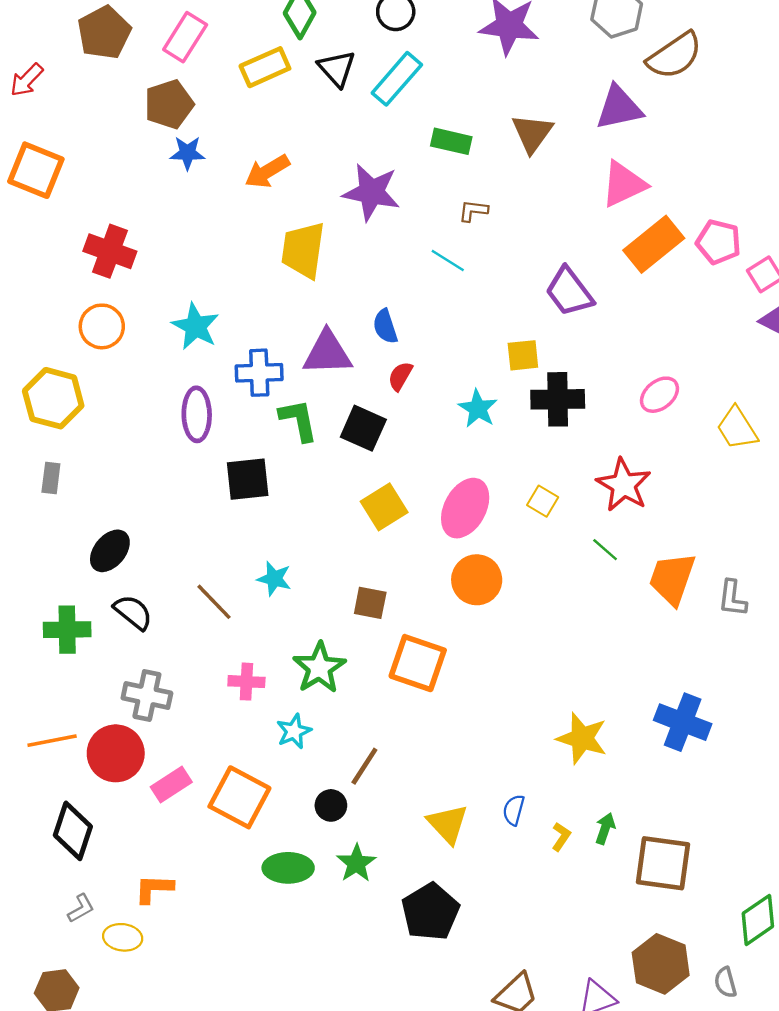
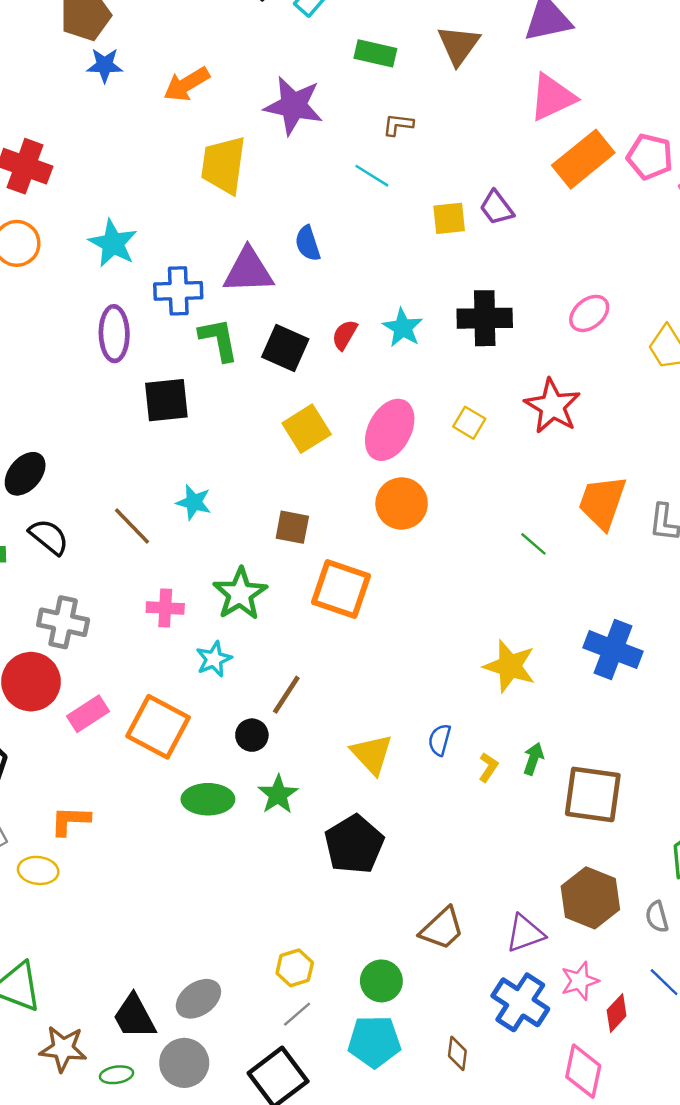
purple trapezoid: (569, 292) -> (497, 208), size x0.7
yellow square: (523, 355) -> (449, 218), moved
red semicircle: (400, 376) -> (345, 335), moved
green line: (605, 550) -> (533, 544), moved

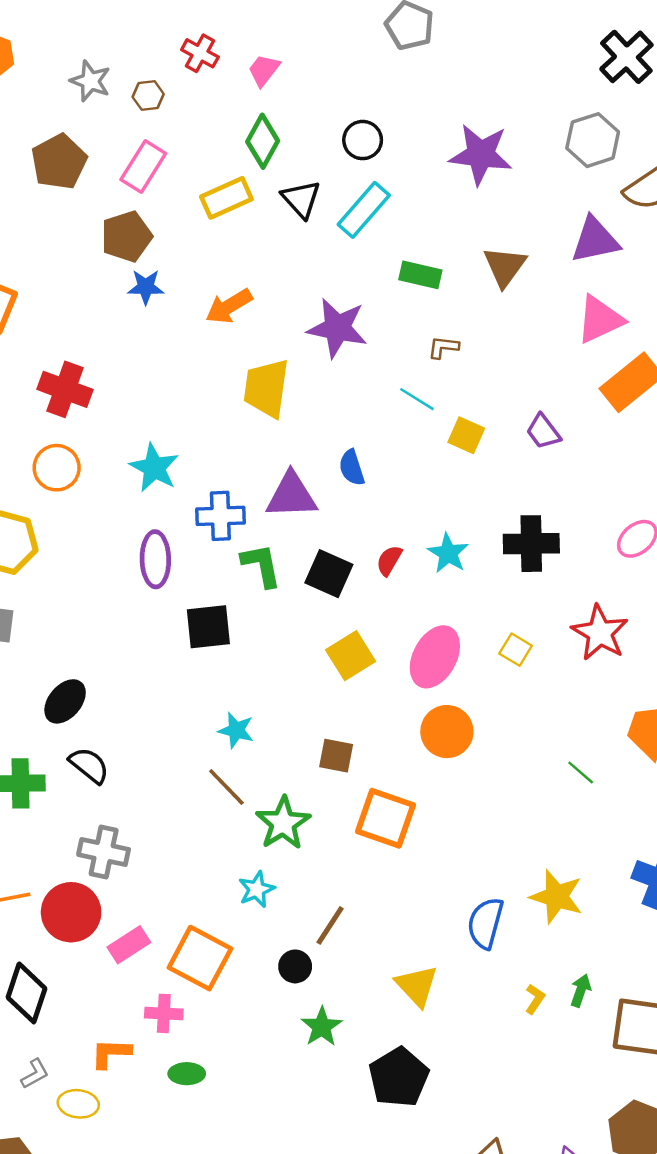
yellow square: (449, 218) -> (466, 435), moved, turned 30
brown line: (132, 526) -> (226, 787), moved
pink cross: (165, 608) -> (164, 1013), moved
blue semicircle: (440, 740) -> (485, 923), moved, size x1.6
green ellipse: (208, 799) -> (187, 1074), moved, size x0.7

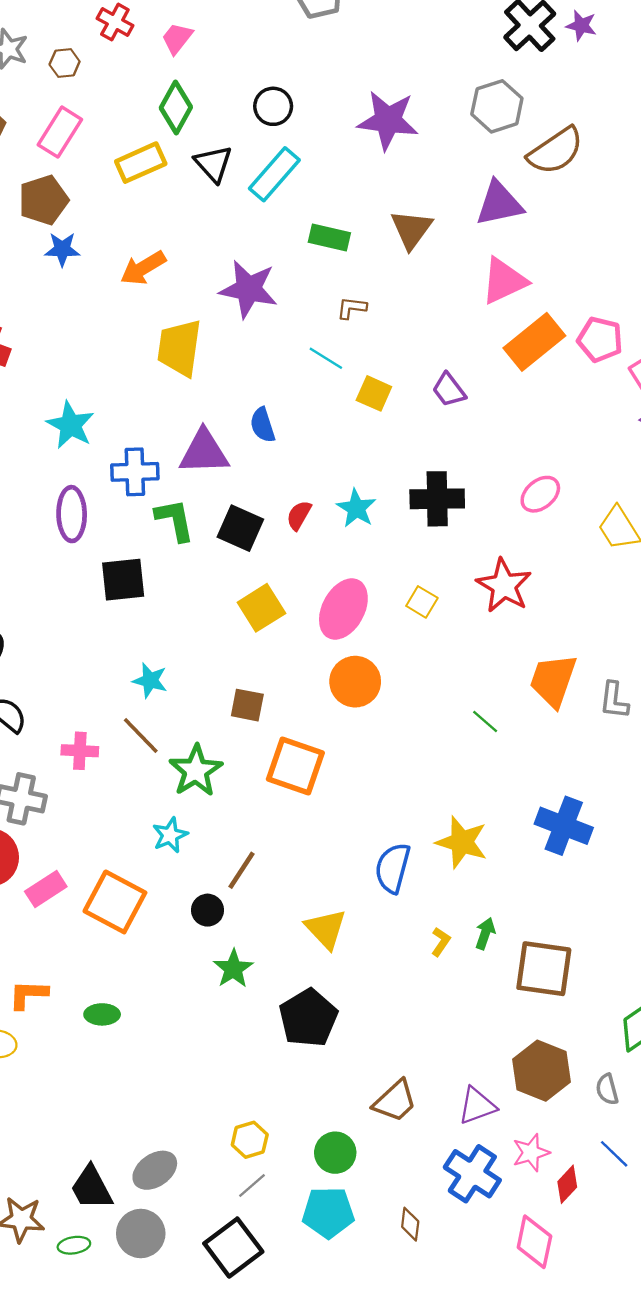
pink cross: (164, 1013) -> (80, 751), moved

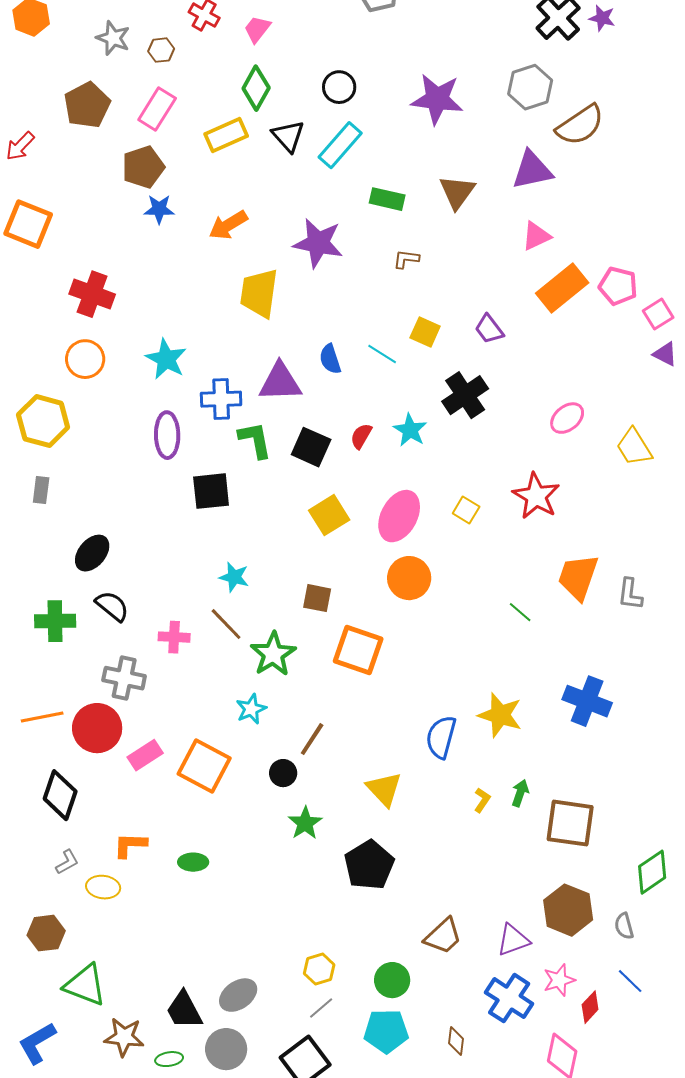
pink triangle: (504, 281) -> (536, 236), size x0.7
cyan line: (326, 358) -> (382, 354), moved
black cross: (437, 499) -> (465, 395), moved, turned -33

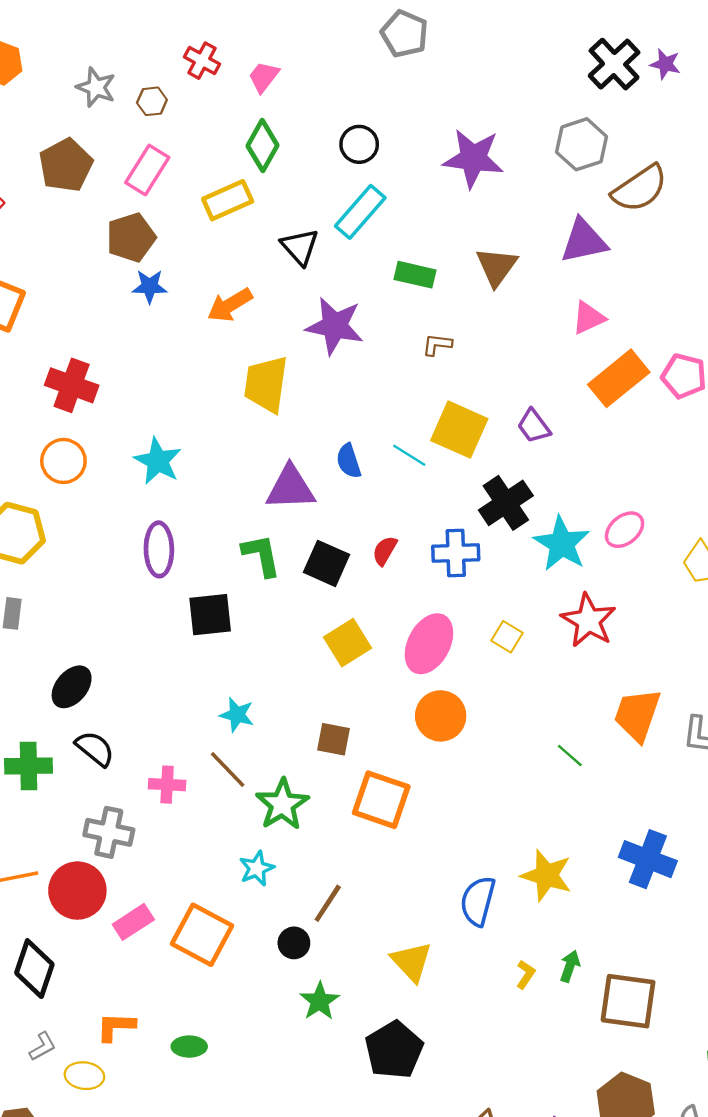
black triangle: (288, 136) -> (300, 247), moved
yellow square: (425, 332) -> (459, 430), size x1.6
blue cross: (221, 399) -> (456, 553), moved
cyan star: (410, 430) -> (562, 544), moved, size x1.4

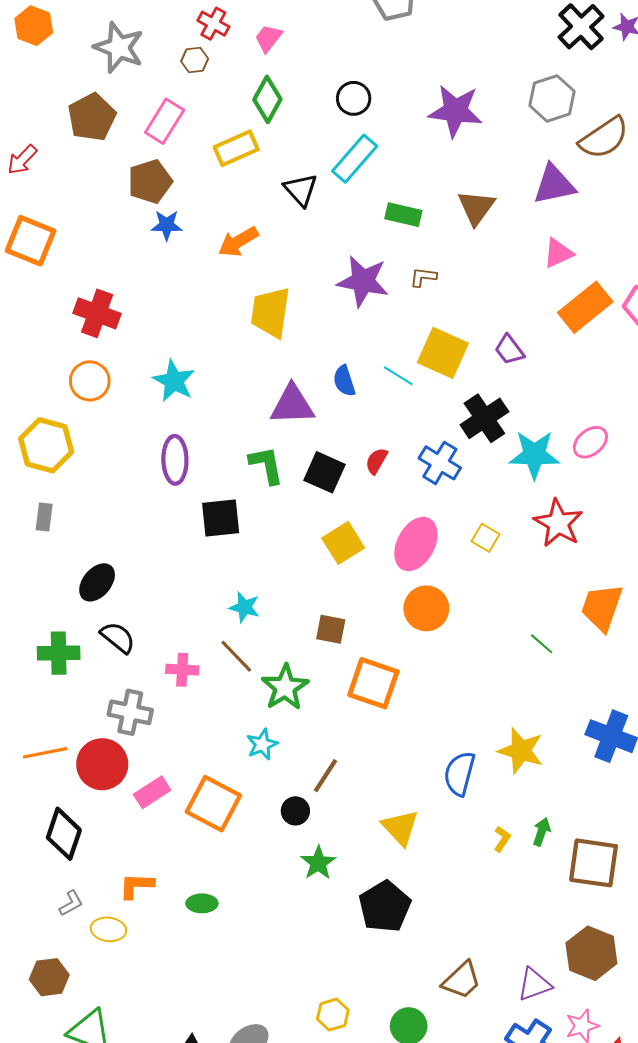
gray star: (96, 87) -> (119, 47), size x1.4
brown hexagon: (152, 101) -> (195, 60), moved
purple star: (335, 326) -> (363, 281), moved
cyan star: (562, 544) -> (534, 455), turned -30
blue cross: (456, 553) -> (440, 463), turned 33

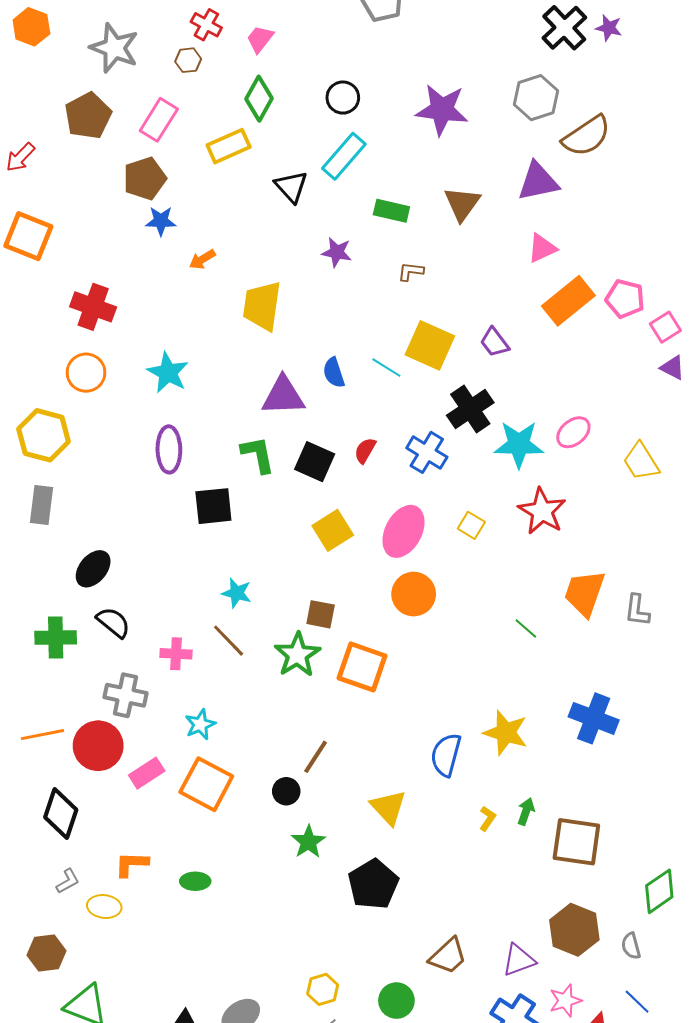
orange arrow: (238, 242) -> (202, 259), moved, size x0.7
purple star: (363, 281) -> (337, 252), moved, size x0.6
gray rectangle: (44, 517) -> (42, 505), size x1.4
green star: (285, 687) -> (297, 655), moved
cyan star: (262, 744) -> (200, 724), moved

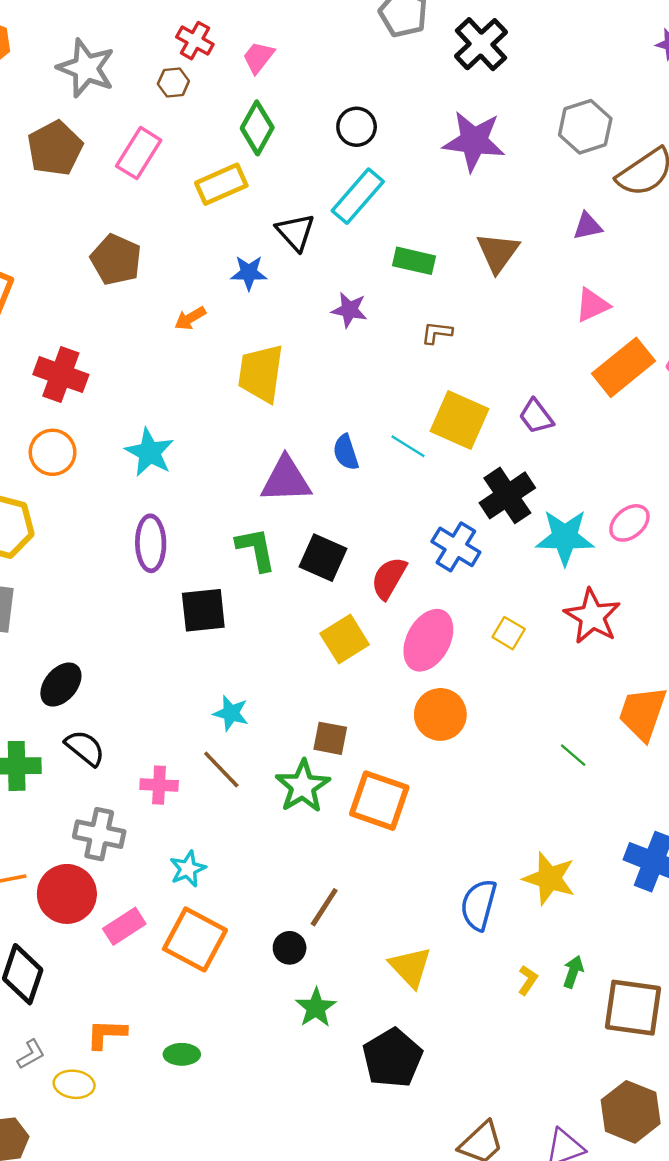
black cross: (564, 28) -> (481, 44), moved
brown pentagon: (145, 178) -> (116, 260), moved, turned -30
purple triangle: (538, 181) -> (588, 226), size x0.6
blue star: (161, 221) -> (249, 273), moved
red semicircle: (365, 450) -> (389, 578), moved, size x1.4

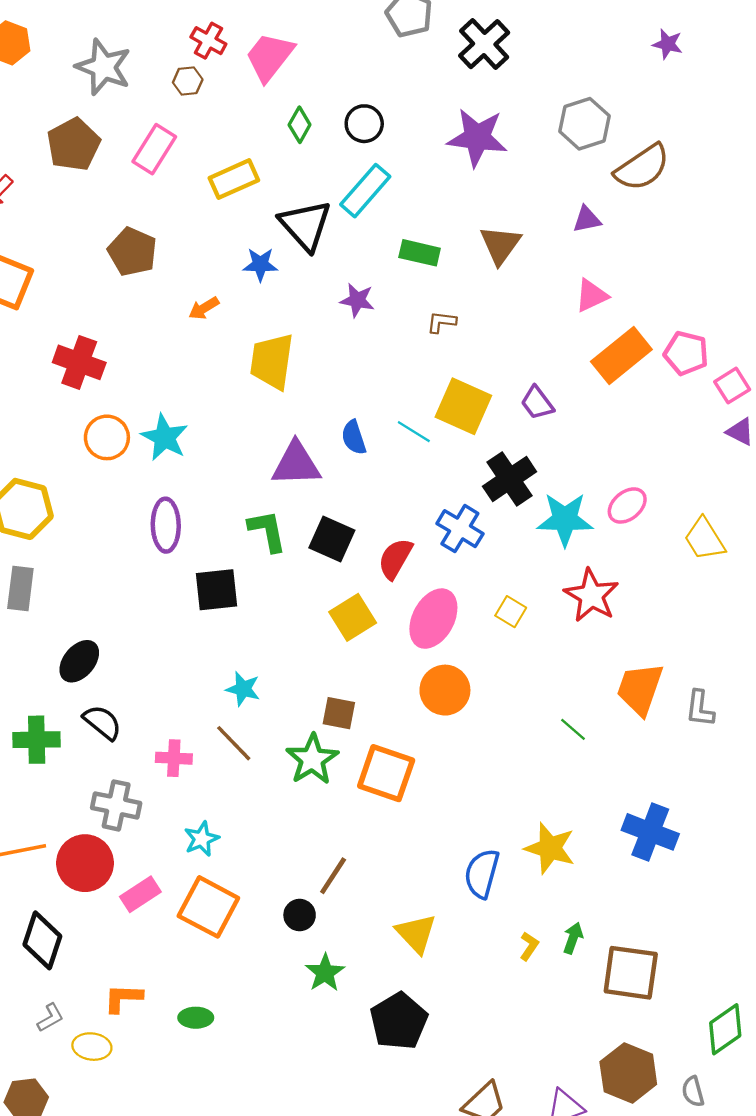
pink trapezoid: (258, 57) -> (270, 57), size x1.6
green diamond: (257, 128) -> (300, 125), moved, size x0.7
black triangle: (296, 232) -> (305, 225), size x1.4
orange circle: (53, 452) -> (107, 437), moved

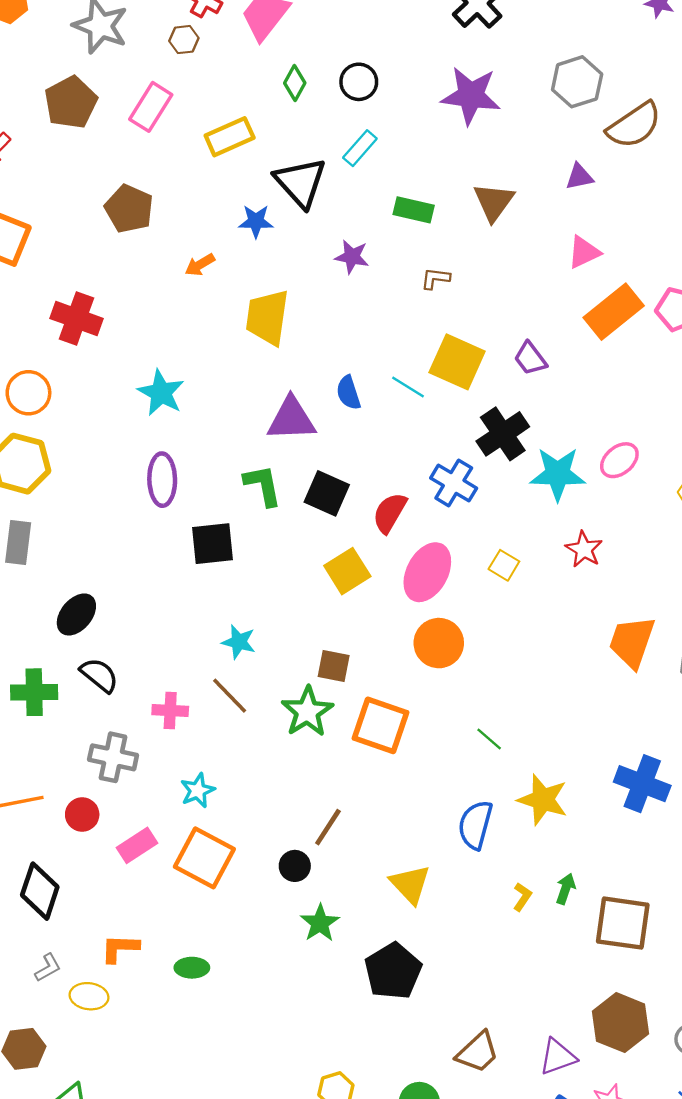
cyan rectangle: (365, 191) -> (360, 148), size x0.7
orange circle: (107, 437) -> (28, 393), moved
red star: (591, 595) -> (584, 549), size x0.7
green line: (573, 729) -> (489, 739), moved
red circle: (85, 863) -> (82, 815), size x0.6

